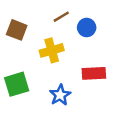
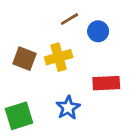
brown square: (17, 30) -> (24, 59), moved
green square: (17, 84) -> (19, 116), moved

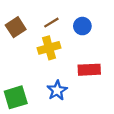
brown line: (69, 19) -> (51, 23), moved
brown square: (24, 59) -> (16, 27), moved, turned 36

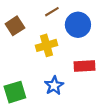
brown line: (51, 23) -> (52, 12), moved
blue circle: (82, 26) -> (78, 25), size x1.5

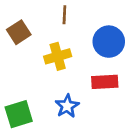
brown line: (52, 12) -> (64, 15), turned -56
blue circle: (78, 25) -> (109, 42), moved

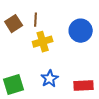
brown line: (64, 15) -> (36, 20), moved
red rectangle: (105, 82) -> (84, 86), moved

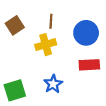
brown line: (36, 20) -> (51, 21), moved
red rectangle: (84, 86) -> (89, 65), moved

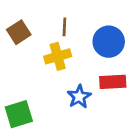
blue star: (53, 84) -> (79, 97), moved

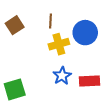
yellow cross: (58, 56) -> (59, 44), moved
red rectangle: (113, 82) -> (89, 81), moved

